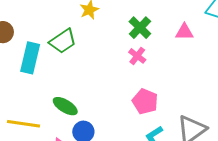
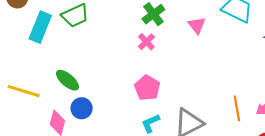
pink triangle: (184, 32) -> (197, 25), turned 42

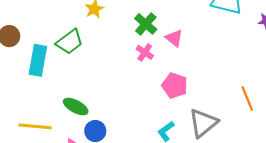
pink triangle: (197, 25) -> (174, 38), moved
pink pentagon: (147, 88) -> (175, 86), moved

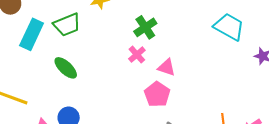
pink triangle: (174, 38) -> (167, 67), moved, turned -36
green ellipse: (76, 107) -> (66, 68), moved

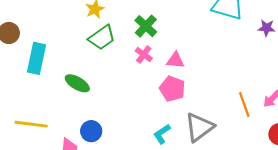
green trapezoid: (67, 25) -> (102, 38), moved

